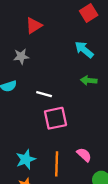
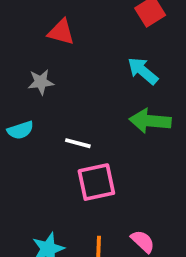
red triangle: (34, 26) -> (61, 32), turned 48
green arrow: (89, 80) -> (150, 121), size x1.5

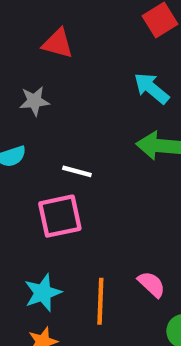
pink square: (96, 182) -> (60, 216), moved

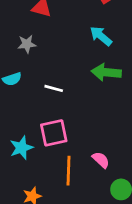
pink square: (60, 216) -> (54, 133), moved
cyan star: (43, 293) -> (21, 148), moved

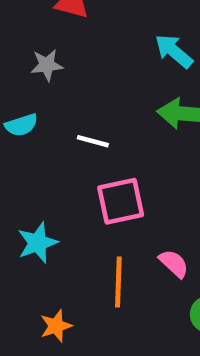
pink square: (54, 133) -> (121, 201), moved

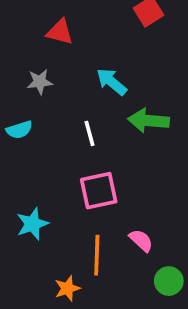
cyan arrow: (174, 51) -> (112, 82), moved
white line: (93, 141) -> (89, 133), moved, turned 60
orange star: (56, 326) -> (67, 288), moved

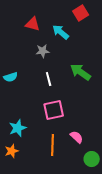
gray star: (40, 82) -> (43, 51), moved
cyan arrow: (112, 82) -> (61, 32), moved
green arrow: (148, 121) -> (81, 72), turned 30
orange star: (67, 288) -> (12, 151), moved

